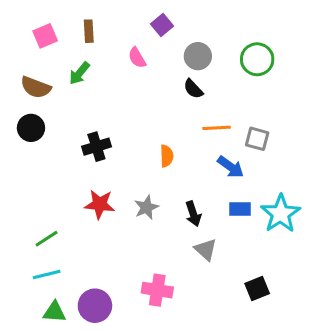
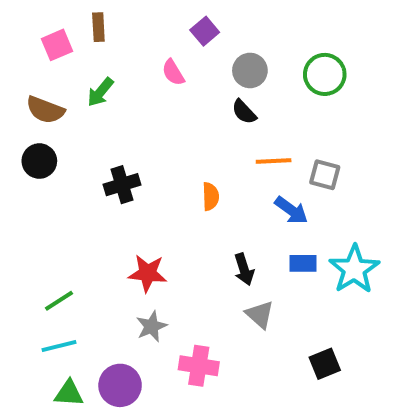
brown rectangle: (89, 31) -> (98, 27), moved
red star: (100, 204) -> (148, 273), moved
gray star: (146, 207) -> (152, 326), moved

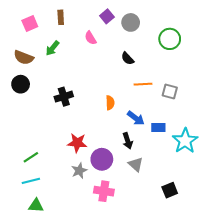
brown rectangle: (98, 27) -> (61, 17), moved
gray circle: (250, 70) -> (131, 22), moved
blue arrow: (291, 210) -> (136, 118), moved
blue rectangle: (303, 263) -> (158, 127), moved
purple circle: (120, 385) -> (102, 159), moved

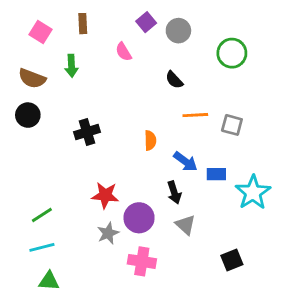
pink square: (30, 24) -> (41, 32), turned -35
green arrow: (52, 48) -> (71, 66), turned -42

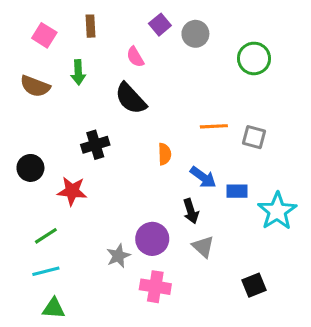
black semicircle: (174, 80) -> (131, 99), moved, size x1.6
black circle: (28, 115) -> (30, 168), moved
red star: (105, 195) -> (72, 191), moved

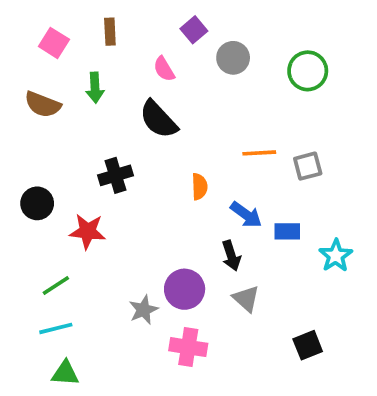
gray circle: (195, 34) -> (233, 58), moved
gray square: (254, 137) -> (308, 166), turned -30
cyan star: (277, 211) -> (336, 256), size x0.7

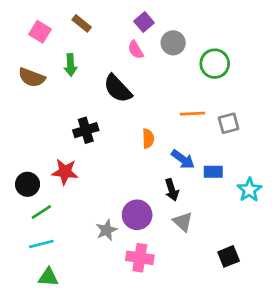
brown rectangle: (110, 32) -> (82, 23), turned -48
pink semicircle: (164, 69) -> (136, 50), moved
green circle: (308, 71) -> (215, 64), moved
black circle: (37, 203) -> (28, 184), moved

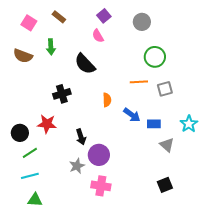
gray circle: (173, 43) -> (142, 22), moved
green circle: (215, 64) -> (155, 57), moved
black arrow: (172, 190) -> (81, 137), moved
cyan star: (249, 190) -> (189, 124), moved
gray triangle: (183, 222) -> (167, 145), moved

